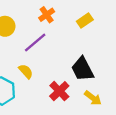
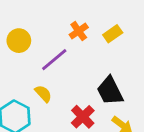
orange cross: (47, 15) -> (79, 31), moved

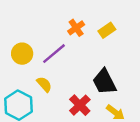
yellow circle: (19, 41) -> (22, 54), moved

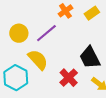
yellow semicircle: (44, 84) -> (38, 60), size x1.5

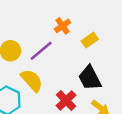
yellow rectangle: (92, 13) -> (90, 40), moved

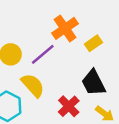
orange cross: (62, 26) -> (65, 28), size x1.5

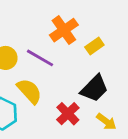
purple line: (43, 54) -> (40, 58), turned 70
black trapezoid: (93, 83) -> (94, 88), turned -108

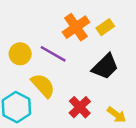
yellow rectangle: (94, 46) -> (105, 27), moved
black trapezoid: (94, 88) -> (105, 67), moved

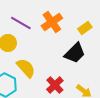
yellow rectangle: (105, 27) -> (85, 28), moved
purple line: (53, 54) -> (21, 23), moved

